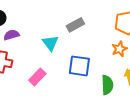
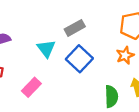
blue square: (79, 66) -> (79, 59), moved, turned 35

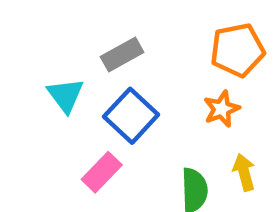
pink rectangle: (31, 87) -> (102, 172), moved

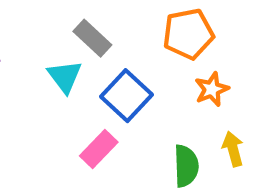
orange pentagon: (237, 50) -> (188, 34), moved
gray rectangle: (122, 55) -> (92, 38), moved, turned 72

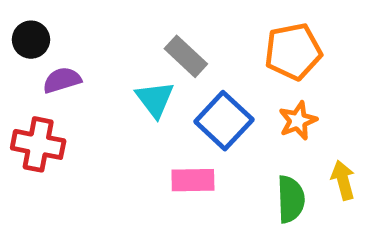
orange star: (212, 89) -> (298, 121), moved
pink rectangle: (99, 149) -> (193, 180), turned 45

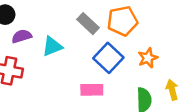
orange pentagon: (293, 52) -> (122, 21), moved
cyan triangle: (155, 99) -> (52, 46), moved, turned 45

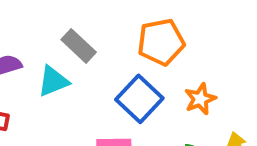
gray rectangle: (88, 24) -> (79, 46), moved

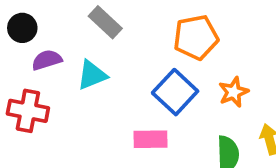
gray rectangle: (79, 46) -> (105, 22), moved

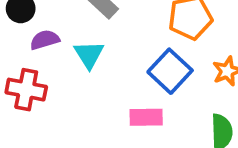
cyan triangle: (92, 75) -> (89, 55), turned -40

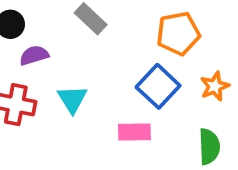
cyan triangle: (89, 55) -> (72, 99), moved

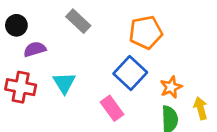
orange star: (215, 86) -> (171, 87), moved
pink rectangle: (134, 132) -> (112, 108), turned 55

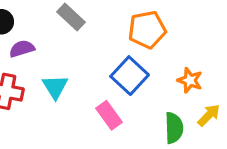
orange star: (171, 87) -> (190, 80), moved, turned -30
yellow arrow: (201, 108) -> (209, 115), turned 60

